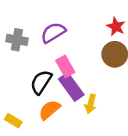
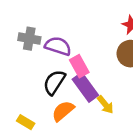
purple semicircle: (53, 33) -> (58, 46), moved, turned 50
yellow arrow: (91, 104) -> (105, 105), turned -54

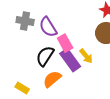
purple semicircle: (58, 46) -> (48, 27), turned -140
yellow arrow: (105, 105) -> (86, 56), moved

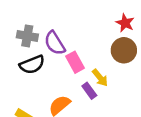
black semicircle: (45, 56) -> (32, 65), moved, turned -145
purple rectangle: (70, 60) -> (89, 91), moved, size x0.6

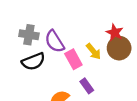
red star: (125, 23) -> (115, 33), moved
yellow arrow: (100, 78) -> (93, 51), moved

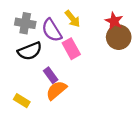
yellow arrow: (93, 51) -> (72, 19), moved
purple rectangle: (87, 86) -> (51, 75), moved

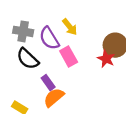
red star: (114, 21) -> (106, 59), moved
black semicircle: (30, 51) -> (28, 59), turned 65

